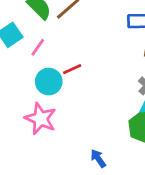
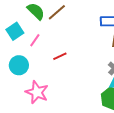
cyan circle: (49, 82) -> (19, 65), moved

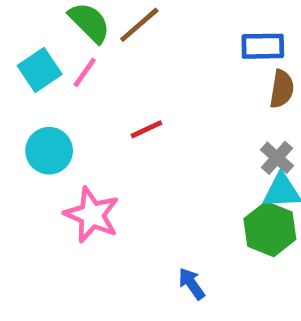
pink line: (35, 40) -> (85, 72), moved

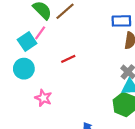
cyan square: (40, 70) -> (27, 42), moved
pink star: (92, 215) -> (43, 98), size x0.7

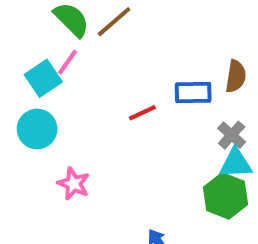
blue rectangle: (121, 21) -> (193, 93), moved
red line: (68, 59) -> (142, 113), moved

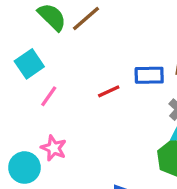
pink line: (67, 62) -> (49, 96), moved
cyan circle: (37, 129) -> (24, 168), moved

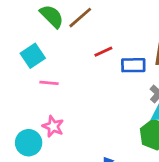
red line: (109, 91) -> (103, 52), moved
pink line: (49, 96) -> (49, 83), turned 60

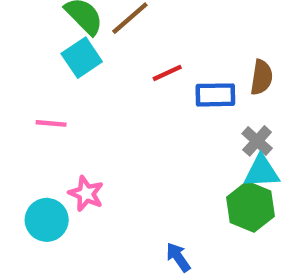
cyan square: (33, 56) -> (82, 58), moved
pink line: (49, 83) -> (51, 123), moved

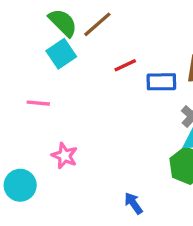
cyan circle: (47, 220) -> (20, 185), moved

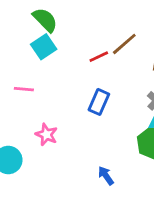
brown line: (97, 24) -> (124, 44), moved
blue rectangle: (161, 82) -> (99, 102), moved, turned -65

